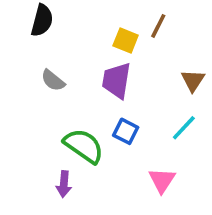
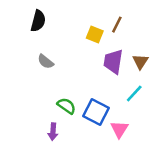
purple trapezoid: (117, 80) -> (113, 62), moved
blue square: (126, 131) -> (96, 112), moved, size x1.5
green semicircle: (84, 146) -> (66, 106), size x0.7

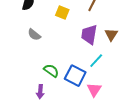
yellow square: (95, 34) -> (62, 13), moved
cyan line: (134, 94) -> (96, 61), moved

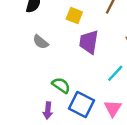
purple trapezoid: (89, 35) -> (89, 42), moved
blue square: (75, 76) -> (82, 105), moved

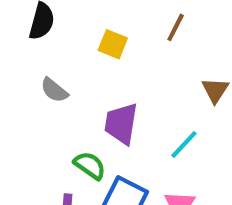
purple trapezoid: (89, 42) -> (121, 124), moved

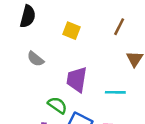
brown line: (176, 27) -> (119, 27), moved
cyan line: (184, 145) -> (115, 92), turned 48

